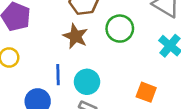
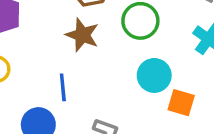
cyan circle: (87, 82) -> (154, 75), moved

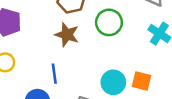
cyan circle: (154, 75) -> (113, 82), moved

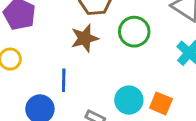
brown star: (67, 35) -> (85, 38), turned 30

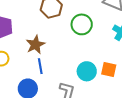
brown star: (85, 38) -> (35, 45), moved

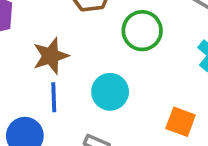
cyan circle: (87, 71) -> (110, 92), moved

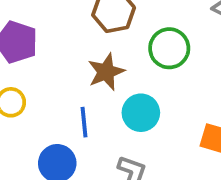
brown star: (51, 56) -> (106, 72), moved

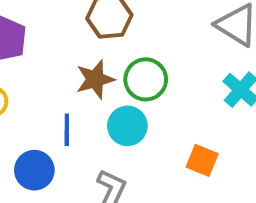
green circle: (169, 48) -> (146, 79), moved

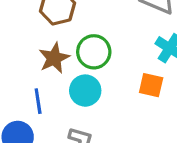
orange square: (202, 160) -> (151, 85), moved

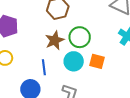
orange square: (151, 85) -> (97, 61), moved

